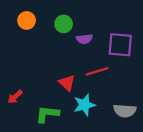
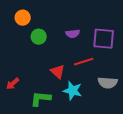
green circle: (64, 24) -> (39, 37), moved
cyan star: (84, 105) -> (73, 91), turned 30
gray semicircle: (125, 111) -> (108, 83), moved

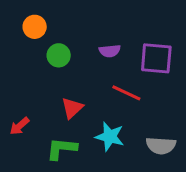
red line: (84, 62) -> (126, 93), turned 42
red triangle: (58, 72) -> (72, 108), moved, turned 35
gray semicircle: (108, 83) -> (161, 146), moved

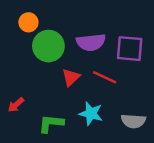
purple semicircle: (110, 51) -> (91, 42), size x1.6
green circle: (59, 55) -> (48, 46), size x1.6
red triangle: (72, 108) -> (71, 77), moved

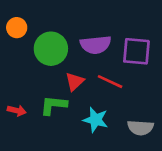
orange circle: (28, 22) -> (17, 28), moved
red arrow: (16, 105) -> (17, 111), turned -126
green L-shape: (51, 123) -> (54, 105), moved

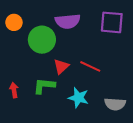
purple semicircle: (96, 45) -> (68, 21), moved
purple square: (136, 51) -> (112, 22), moved
red arrow: (17, 111) -> (14, 90), turned -112

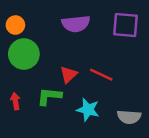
green circle: (42, 40) -> (24, 54), moved

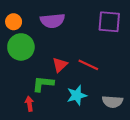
purple semicircle: (76, 24) -> (53, 21), moved
red arrow: (15, 101) -> (29, 104), moved
cyan star: (88, 110) -> (77, 95), turned -30

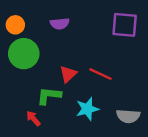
purple semicircle: (53, 21) -> (60, 24), size x0.7
red arrow: (29, 104) -> (33, 118), turned -32

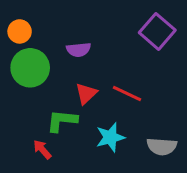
purple semicircle: (60, 24) -> (79, 50), moved
purple square: (125, 25) -> (157, 31), turned 36

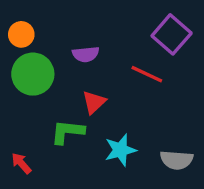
red line: (127, 93) -> (147, 74), moved
red arrow: (42, 149) -> (21, 163), moved

